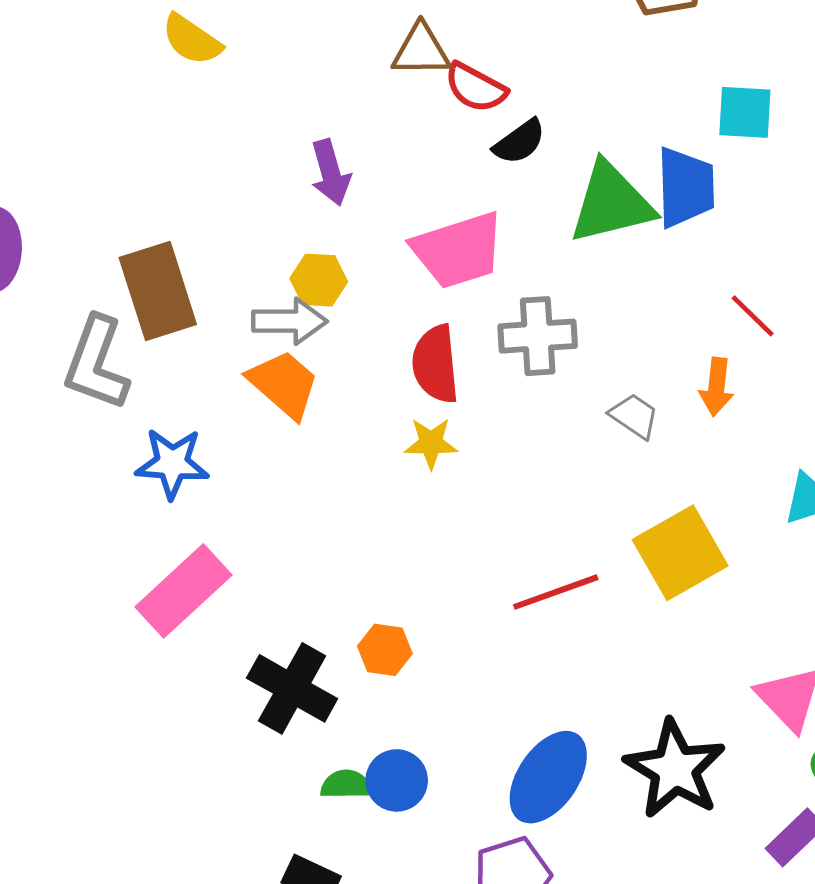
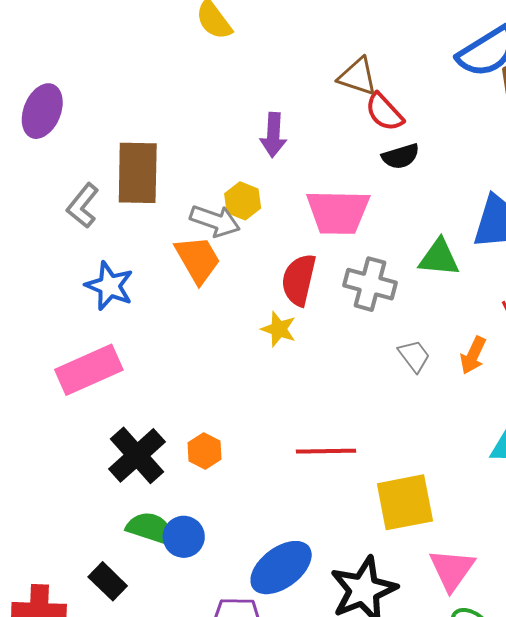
green triangle: (611, 203) -> (439, 258), moved, size x0.7
gray L-shape: (96, 363) -> (83, 206), size x0.7
yellow square: (680, 553) -> (405, 502), moved
green semicircle: (346, 785) -> (151, 528), size x1.4

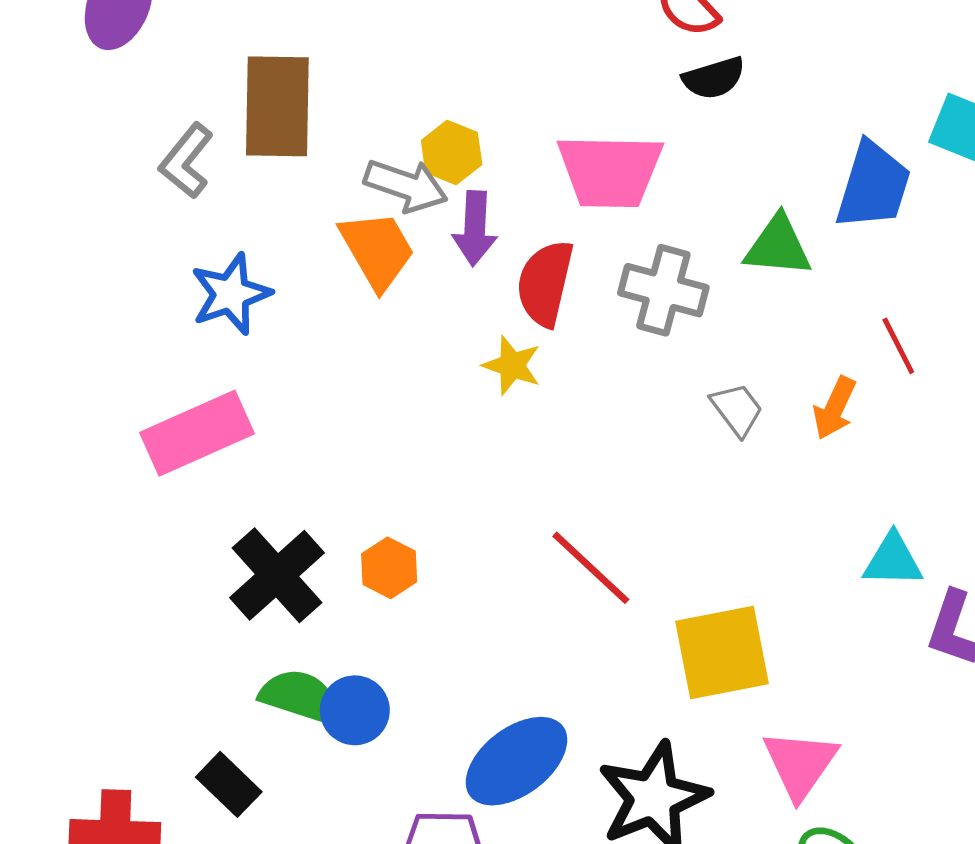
purple arrow: (273, 135) -> (475, 228), moved
blue star: (109, 286) -> (231, 294), turned 30
red line: (326, 451) -> (591, 568), turned 44

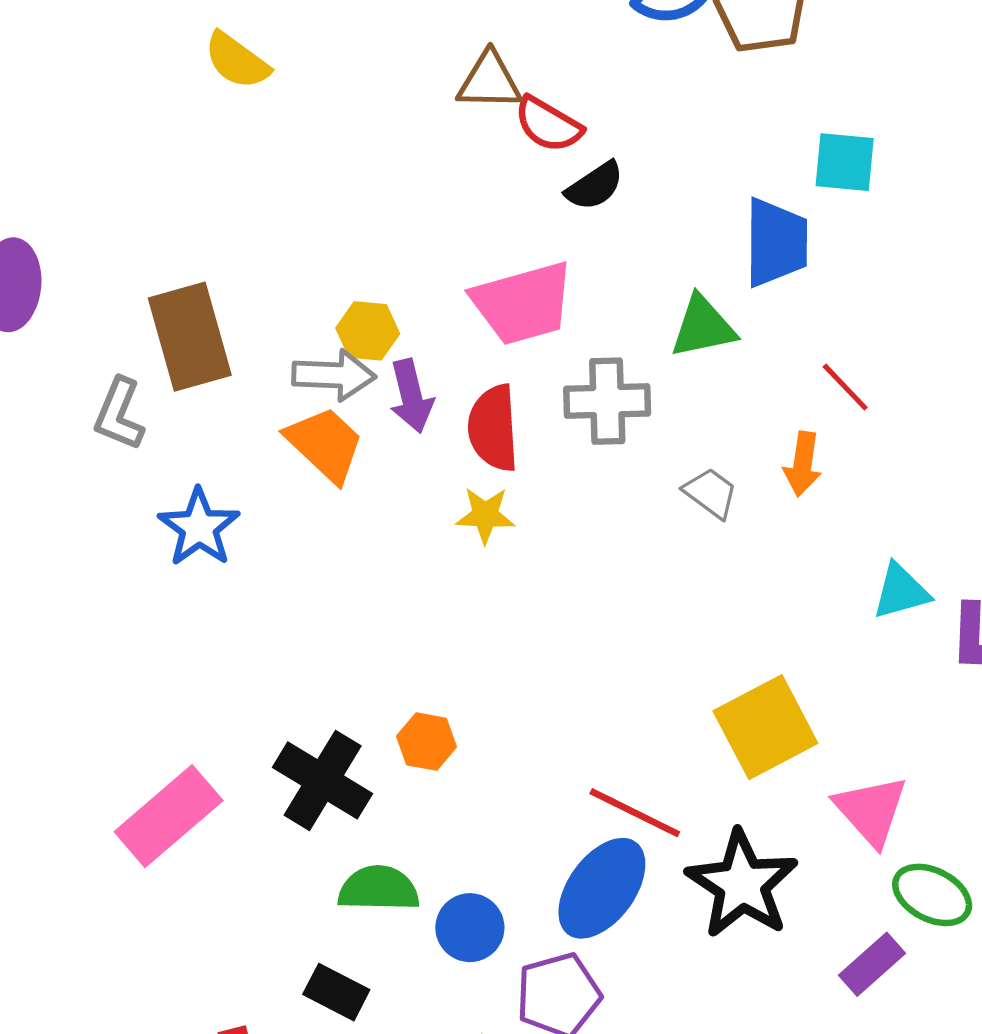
pink rectangle: (197, 433) -> (169, 816), moved
red line: (591, 568) -> (635, 813), moved
blue circle: (355, 710) -> (470, 928), moved

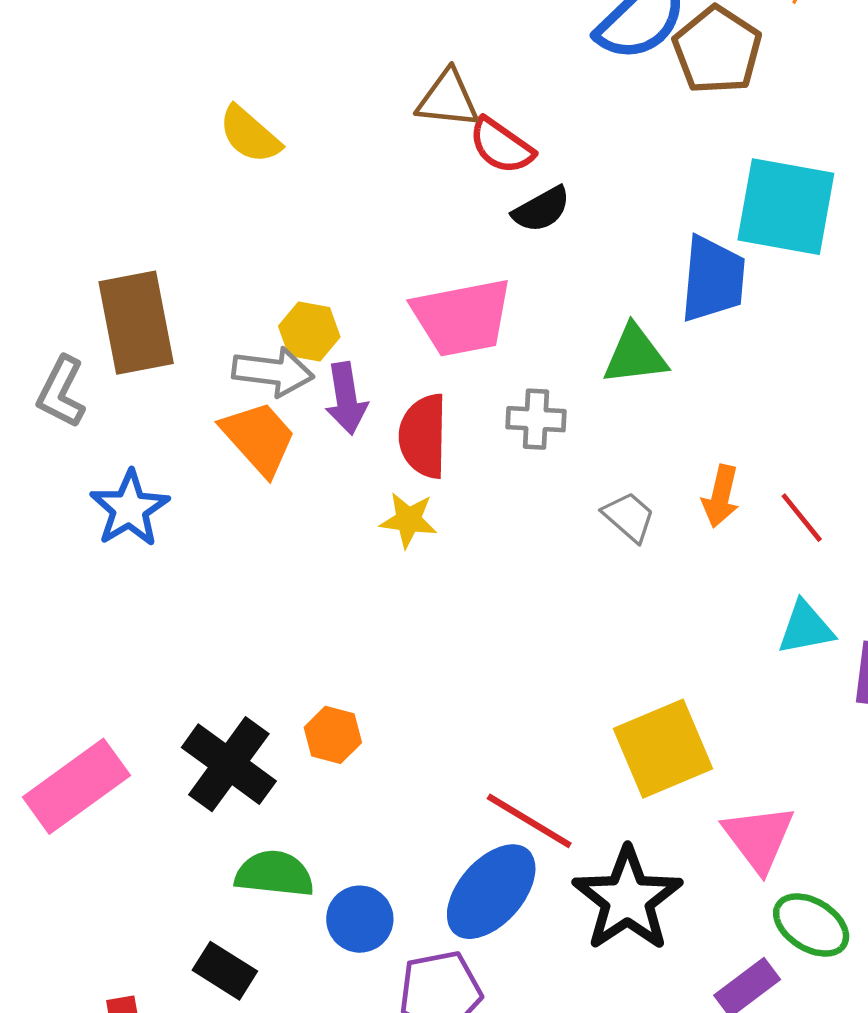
yellow semicircle: (237, 61) -> (250, 135), moved
cyan square: (845, 162) -> (786, 207), size x1.6
red line: (845, 387) -> (802, 518), moved
gray cross: (607, 401) -> (536, 419), size x0.7

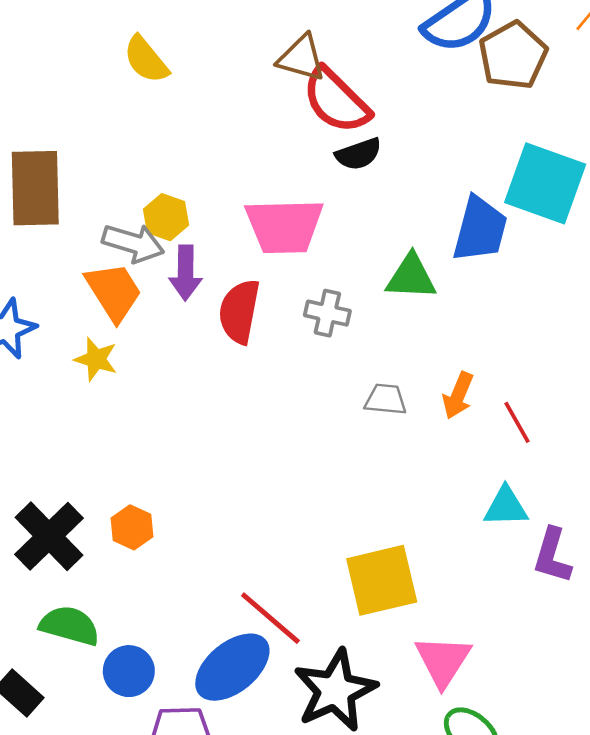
red semicircle: (501, 146) -> (336, 100), size x1.4
gray trapezoid: (629, 517) -> (386, 399), turned -45
yellow star: (408, 520) -> (96, 359), moved

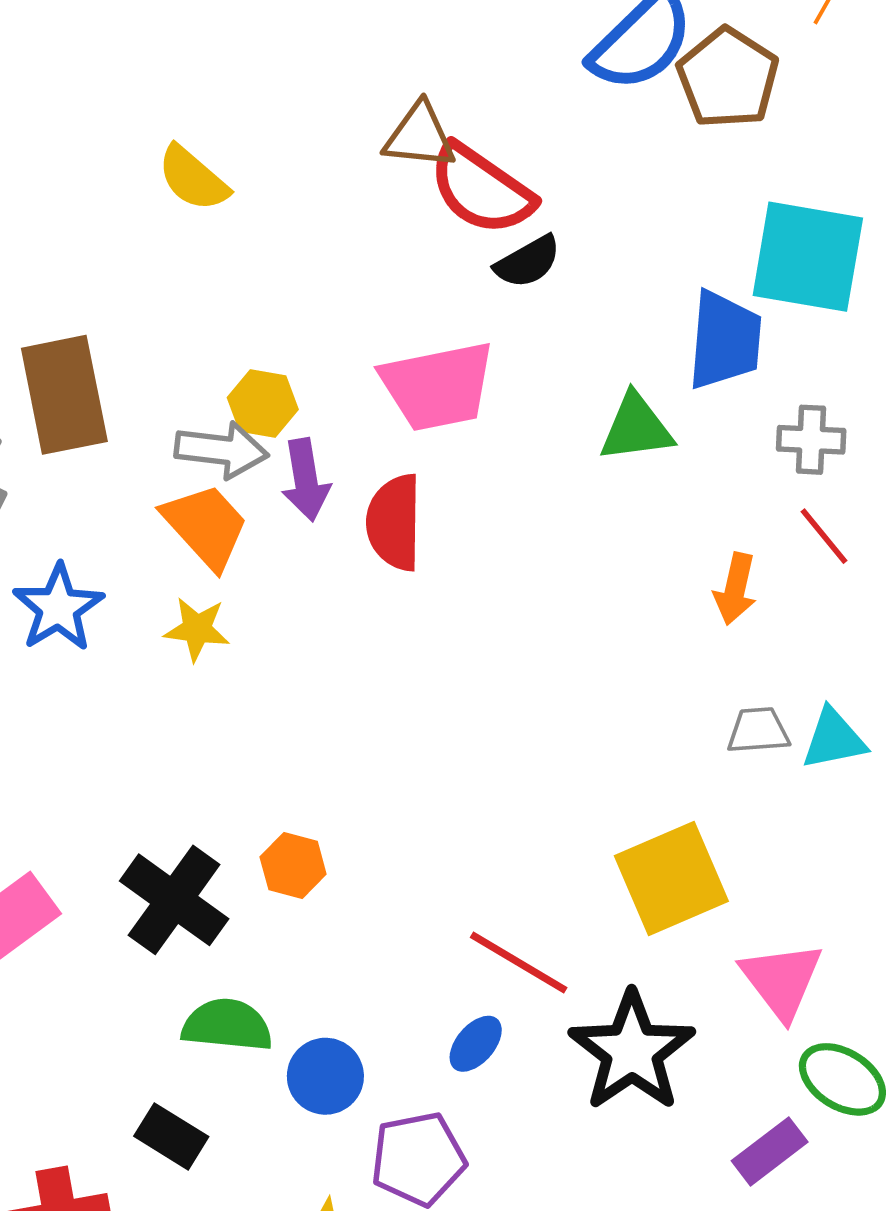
gray cross: (327, 313) -> (811, 440), moved
gray trapezoid: (386, 399) -> (758, 731), moved
red line: (517, 422) -> (824, 536), moved
blue ellipse: (232, 667) -> (476, 1044), size x0.5

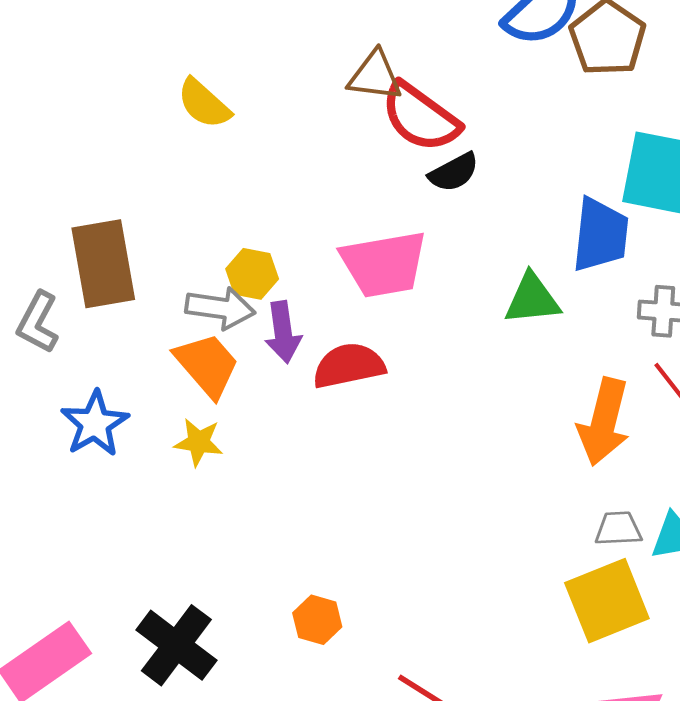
red semicircle: (394, 522) -> (349, 366), turned 76
orange arrow: (735, 589) -> (604, 422), size x1.6
orange hexagon: (293, 865) -> (317, 620), moved
yellow square: (671, 878) -> (607, 601), moved

